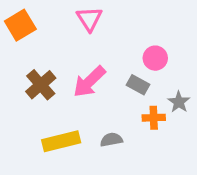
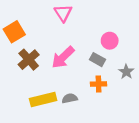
orange square: (20, 25) -> (14, 32), moved
orange cross: (154, 118) -> (99, 84), moved
gray semicircle: (111, 140) -> (70, 98), moved

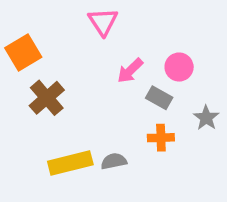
pink arrow: (63, 57) -> (130, 71), moved, size x0.7

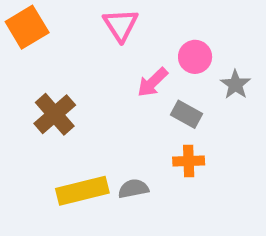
orange square: (23, 53) -> (27, 27), moved
pink circle: (179, 67) -> (195, 57), moved
gray star: (206, 118) -> (235, 84), moved

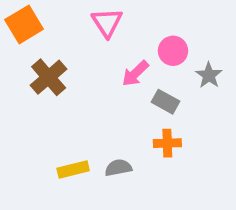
brown cross: (55, 114) -> (49, 77), moved
yellow rectangle: (82, 191) -> (73, 170), size x0.7

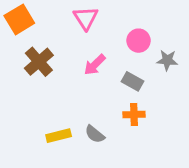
pink arrow: (135, 73) -> (95, 65), moved
gray star: (209, 75) -> (167, 60), turned -30
gray semicircle: (118, 168) -> (95, 134), turned -130

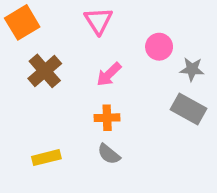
gray rectangle: (132, 81) -> (188, 109), moved, size x1.4
orange cross: (134, 115) -> (107, 118), moved
yellow rectangle: (59, 136) -> (46, 158), moved

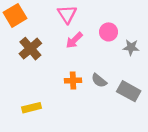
pink arrow: (109, 74) -> (74, 40), moved
gray rectangle: (188, 109) -> (129, 91), moved
gray semicircle: (109, 154) -> (99, 80), moved

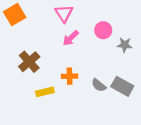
brown cross: (30, 49) -> (29, 62), moved
gray semicircle: (99, 80) -> (99, 85), moved
yellow rectangle: (32, 108) -> (45, 92), moved

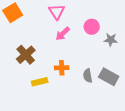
gray semicircle: (99, 85) -> (88, 76), turned 40

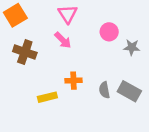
pink arrow: (63, 34) -> (63, 40), moved, turned -91
brown cross: (26, 55) -> (25, 52), moved, turned -30

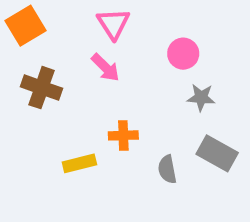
gray star: (132, 47) -> (201, 98), moved
gray semicircle: (104, 90) -> (167, 169), moved

